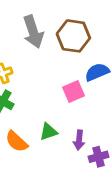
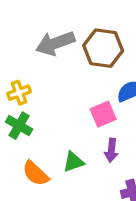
gray arrow: (33, 32) -> (55, 43), turned 88
purple arrow: (79, 140) -> (111, 150), moved

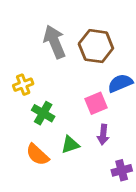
gray arrow: (55, 43) -> (55, 42), turned 88
green cross: (19, 126) -> (43, 113), moved

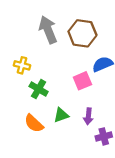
yellow cross: (23, 85) -> (22, 65), turned 35
purple arrow: (103, 135) -> (88, 116), moved

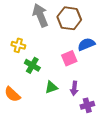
orange semicircle: (34, 123) -> (12, 94), moved

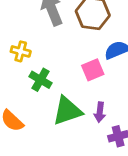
green triangle: (51, 87) -> (67, 111), size x1.6

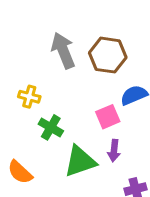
purple arrow: (100, 112) -> (114, 151), moved

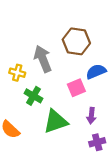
gray arrow: (63, 50) -> (43, 59), moved
purple arrow: (114, 151) -> (91, 116), moved

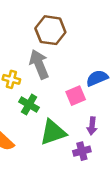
brown hexagon: (76, 41) -> (50, 30), moved
purple cross: (97, 142) -> (82, 151), moved

